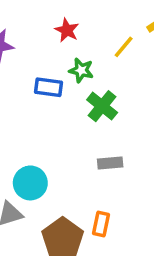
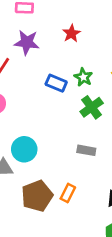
red star: (67, 30) -> (72, 33), moved

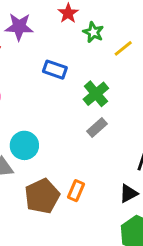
green star: (83, 77) -> (93, 32), moved
gray rectangle: (86, 150) -> (97, 127), moved, turned -48

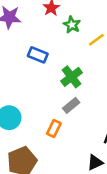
orange rectangle: (76, 191) -> (54, 128), moved

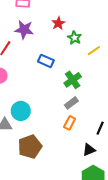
orange rectangle: (54, 128) -> (70, 123), moved

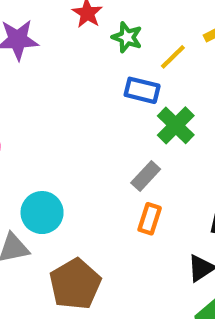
blue rectangle: (46, 61) -> (142, 90), moved
green cross: (73, 80) -> (176, 125), moved

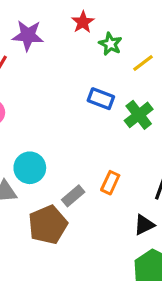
blue rectangle: (142, 90) -> (101, 99), moved
gray rectangle: (146, 176) -> (73, 196), moved

